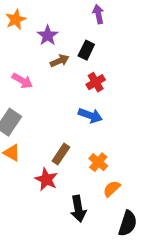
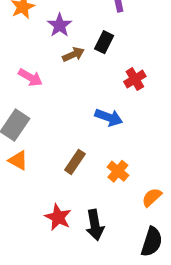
red cross: (96, 82) -> (135, 79), moved
red star: (46, 179) -> (58, 217), moved
orange semicircle: (112, 189) -> (152, 197), moved

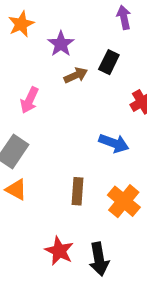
pink arrow: (30, 77) -> (29, 100), turned 85
brown rectangle: (75, 162) -> (77, 191), turned -30
orange cross: (118, 171) -> (124, 201), size x1.4

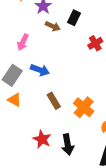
brown arrow: (76, 75) -> (53, 26), turned 48
blue arrow: (114, 143) -> (40, 70), moved
brown rectangle: (77, 191) -> (54, 101), turned -35

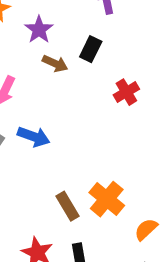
brown rectangle: (54, 101) -> (68, 206), moved

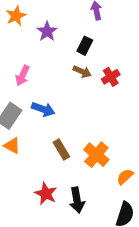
brown arrow: (55, 63) -> (82, 72), moved
brown rectangle: (68, 206) -> (61, 149), moved

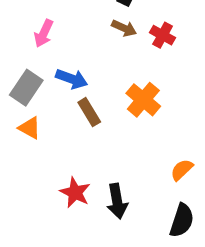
red cross: (111, 77) -> (163, 35), turned -30
brown rectangle: (61, 149) -> (89, 112), moved
orange cross: (96, 155) -> (143, 100), moved

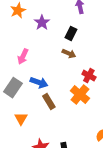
red cross: (163, 35) -> (89, 76), moved
orange triangle: (30, 128) -> (21, 119), moved, turned 32

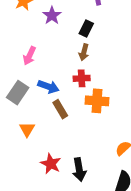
brown arrow: (69, 54) -> (84, 52), turned 80
red cross: (89, 76) -> (82, 78), moved, turned -32
orange cross: (80, 95) -> (97, 101), turned -36

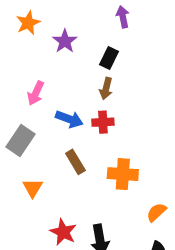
blue arrow: (48, 87) -> (69, 119), moved
orange cross: (97, 101) -> (123, 174), moved

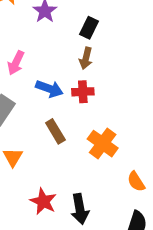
orange cross: (123, 174) -> (103, 144), turned 32
orange semicircle: (156, 212) -> (136, 182), turned -80

